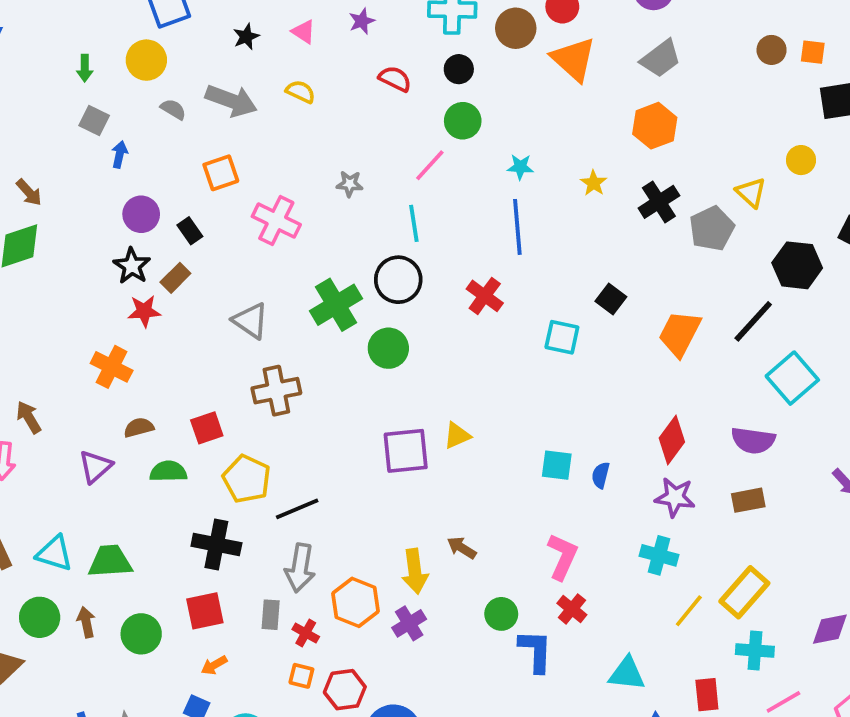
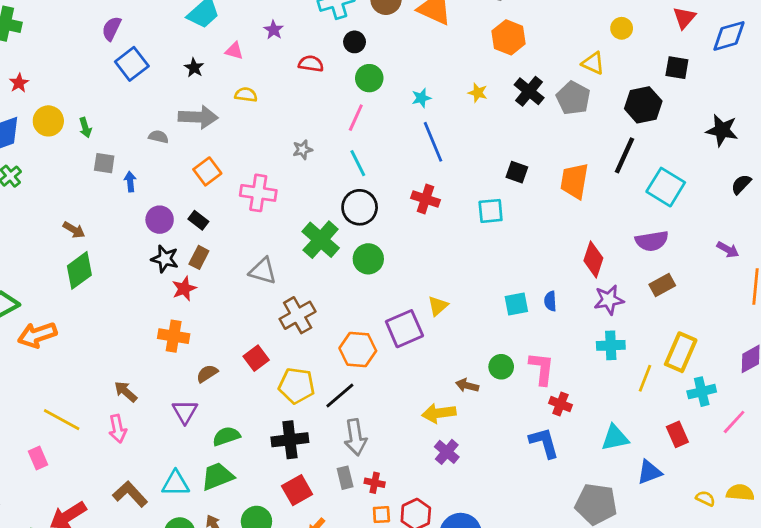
yellow circle: (146, 60) -> (48, 121), moved
green semicircle: (168, 471) -> (226, 436), moved
yellow arrow: (415, 571) -> (439, 413), turned 108
orange hexagon: (355, 602) -> (358, 349), moved
green circle: (501, 614) -> (501, 367), moved

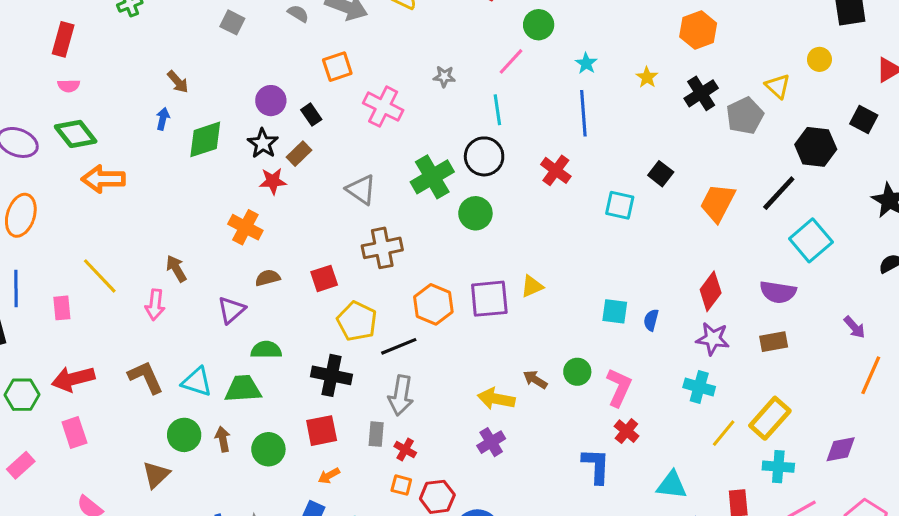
cyan star: (421, 98) -> (586, 63), turned 30
blue arrow: (130, 182) -> (163, 119), moved
green diamond: (79, 270) -> (205, 139), moved

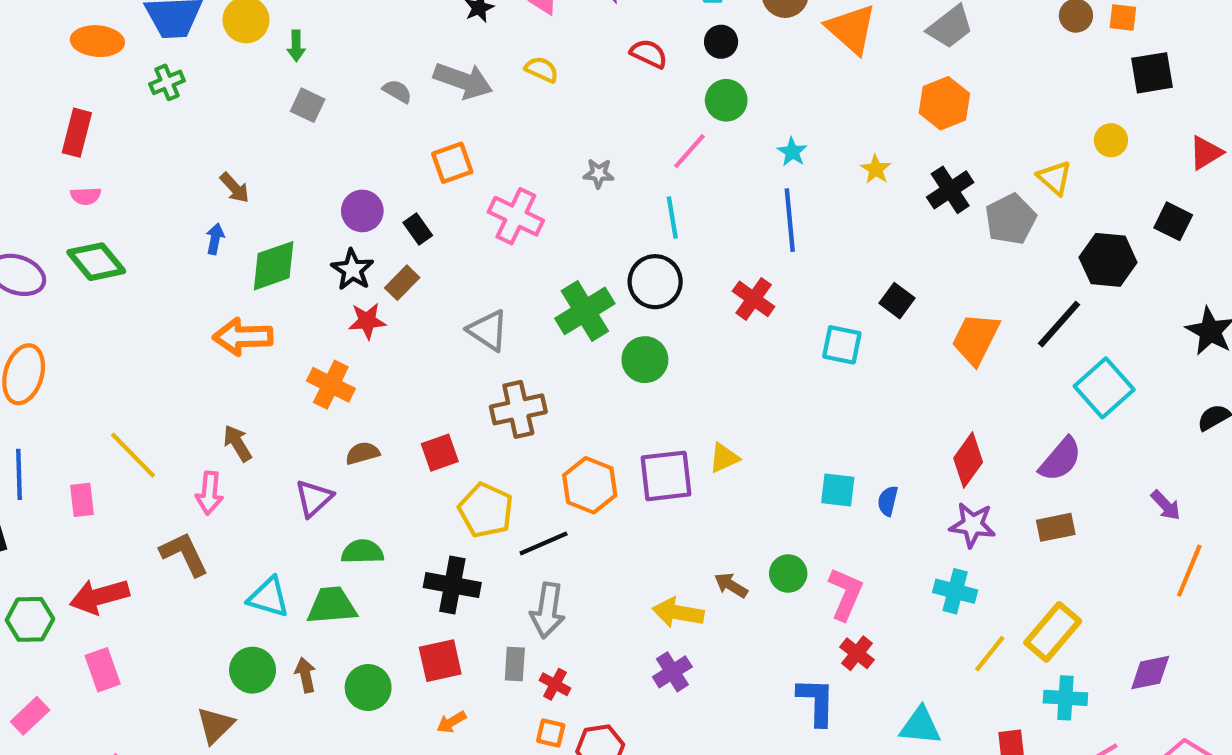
orange arrow: (103, 179) -> (243, 337), moved
purple semicircle: (778, 292) -> (1060, 459), turned -57
brown L-shape: (146, 377) -> (184, 554), moved

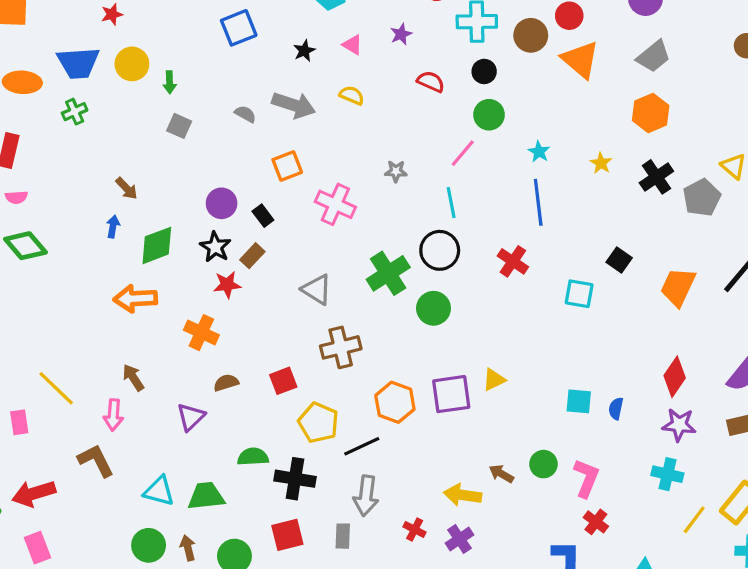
green semicircle: (362, 552) -> (253, 457), moved
red cross: (555, 684) -> (415, 529), moved

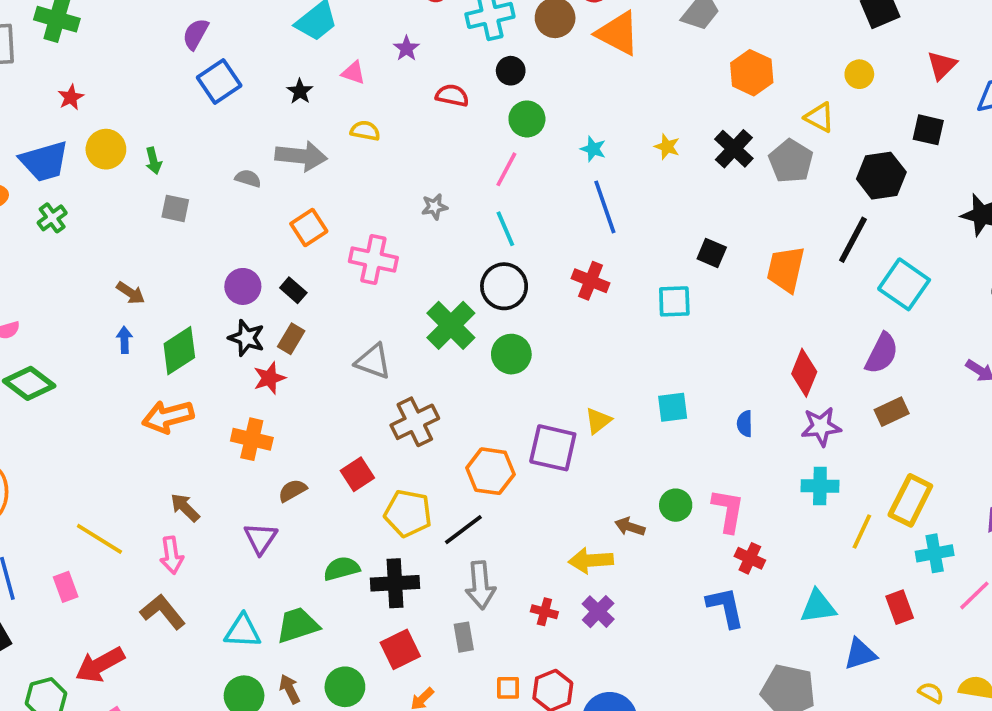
orange hexagon: (651, 113) -> (752, 73), moved
purple square: (451, 394) -> (553, 448), turned 33
cyan square: (579, 401) -> (673, 407), moved

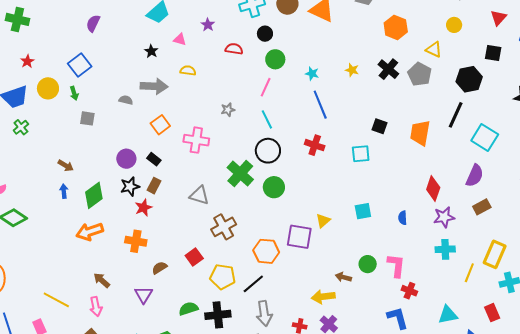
blue square: (219, 81) -> (80, 65), moved
black star: (247, 338) -> (130, 186), turned -30

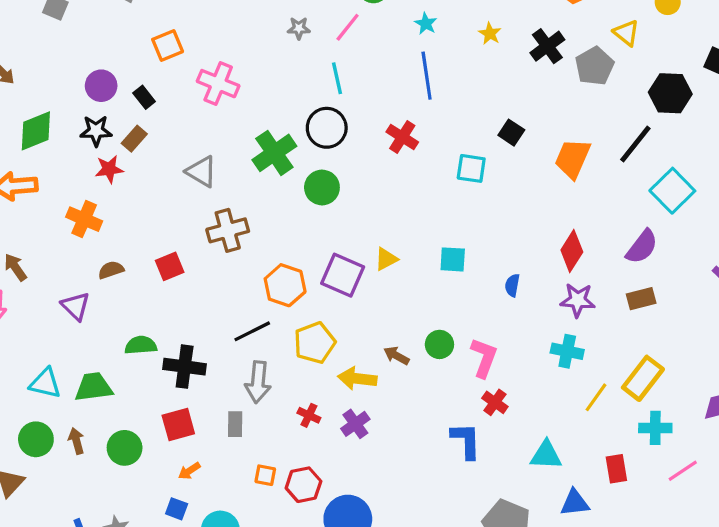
gray star: (228, 110) -> (299, 28), moved
yellow pentagon: (223, 277) -> (315, 343), moved, turned 30
purple triangle: (144, 295) -> (76, 306), turned -30

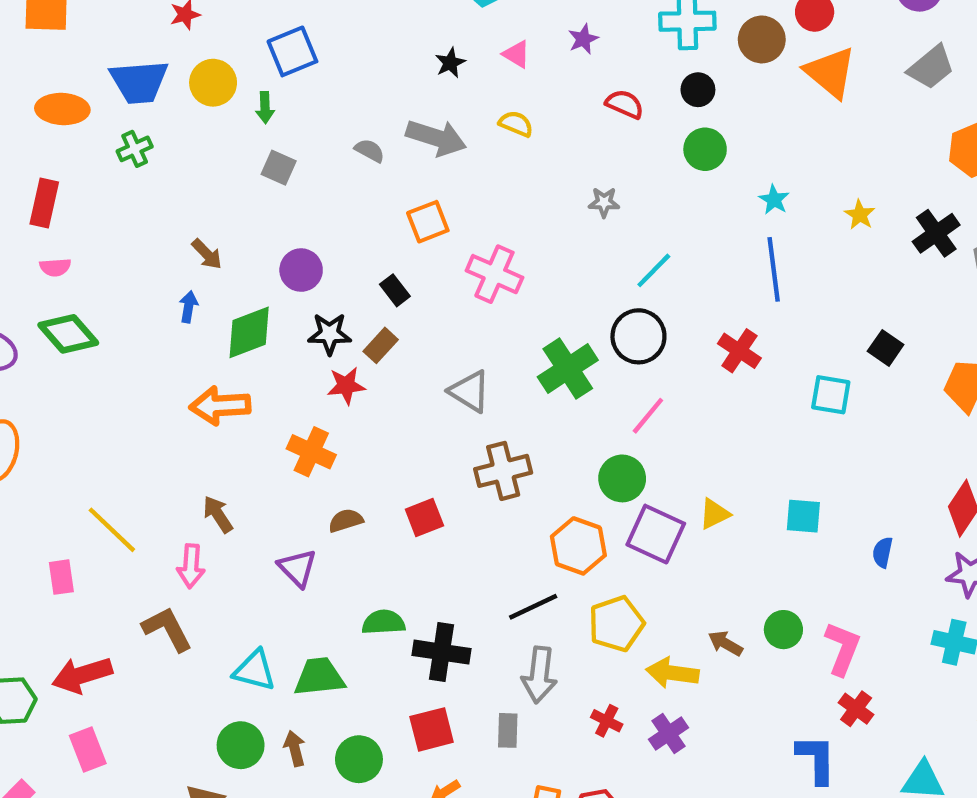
pink line: (348, 27) -> (648, 416), moved
cyan line: (337, 78) -> (654, 270), turned 56
purple circle: (101, 86) -> (301, 270), moved
green circle: (322, 187) -> (622, 478), moved

